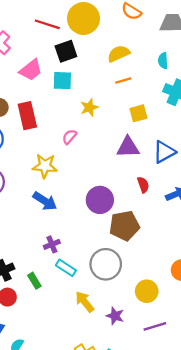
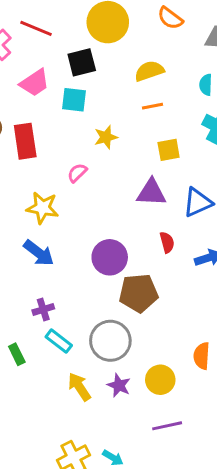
red line: (47, 24) -> (36, 28), moved
purple star: (115, 316) -> (119, 385), moved

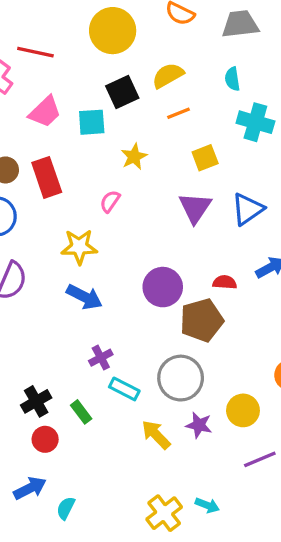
black square: (82, 62) -> (122, 92), moved
purple triangle: (151, 192) -> (195, 208), turned -48
red semicircle: (167, 242) -> (225, 282), moved, turned -60

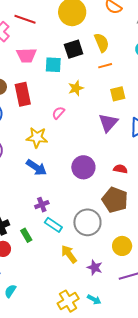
yellow semicircle: (168, 76) -> (102, 43), turned 90
pink trapezoid: (45, 112) -> (26, 55), turned 35
brown pentagon: (202, 320) -> (115, 200), moved, turned 30
purple star: (199, 425) -> (95, 268), moved

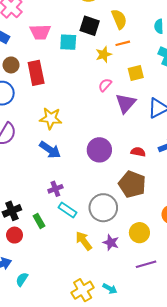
black square: (74, 49) -> (90, 26), turned 36
yellow star: (76, 88) -> (104, 54), moved
pink semicircle: (58, 113) -> (105, 85), moved
purple star: (95, 268) -> (111, 243), moved

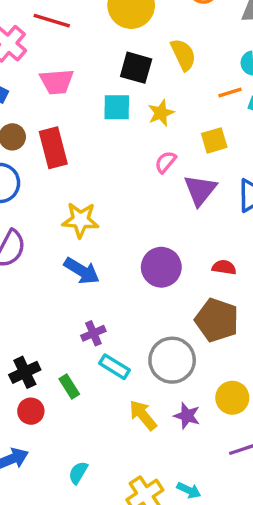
cyan square: (68, 42) -> (117, 107), moved
orange line: (123, 43) -> (230, 93), moved
cyan semicircle: (22, 279) -> (78, 473), moved

